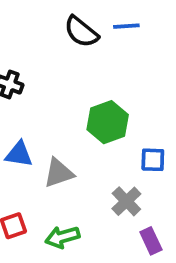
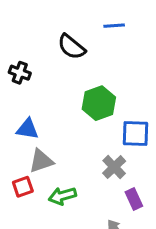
black semicircle: (81, 32) -> (72, 47), moved
blue square: (153, 160) -> (135, 134), size x1.4
gray triangle: (59, 173) -> (41, 161), moved

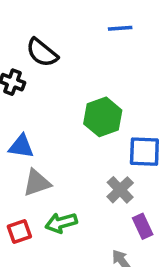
black semicircle: (72, 47) -> (42, 53), moved
red square: (23, 187) -> (19, 232), moved

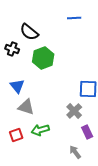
green hexagon: (103, 117) -> (43, 58), moved
blue triangle: (21, 146) -> (17, 86), turned 42
gray triangle: (37, 183) -> (26, 107), turned 36

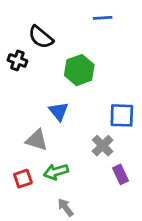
green hexagon: (43, 58) -> (79, 70), moved
blue triangle: (17, 86) -> (59, 111), moved
gray arrow: (75, 152) -> (66, 207), moved

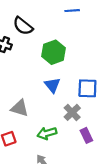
blue triangle: (59, 111) -> (52, 85), moved
green arrow: (56, 172) -> (47, 133), moved

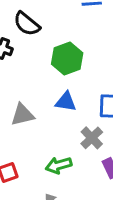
blue triangle: (52, 85) -> (66, 102), turned -42
gray triangle: (20, 108) -> (22, 115), moved, turned -30

